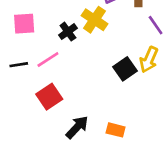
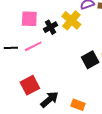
pink square: (24, 24) -> (29, 19), moved
red square: (49, 97) -> (30, 85), moved

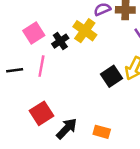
pink square: (29, 19) -> (34, 33), turned -30
pink line: (33, 46) -> (41, 66), turned -48

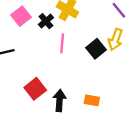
pink line: (41, 66) -> (62, 43), moved
black arrow: (67, 129) -> (59, 100), turned -35

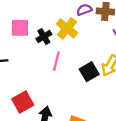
pink square: (21, 16) -> (20, 28), turned 30

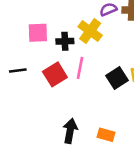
black cross: (44, 37) -> (65, 41), turned 32
red square: (23, 102) -> (55, 74), moved

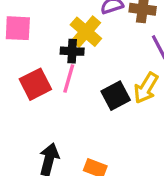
black cross: (65, 41) -> (72, 51), moved

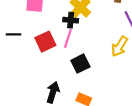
black square: (116, 96) -> (80, 64), moved

